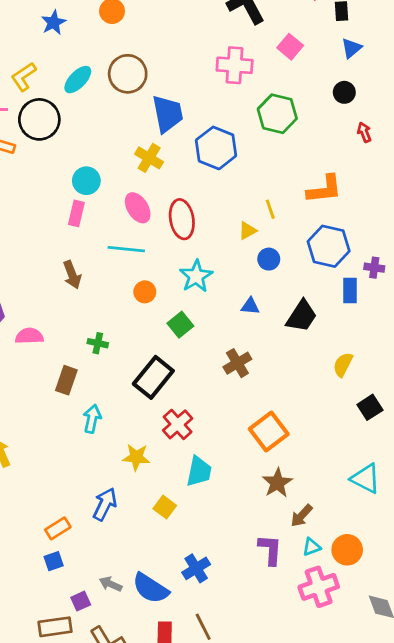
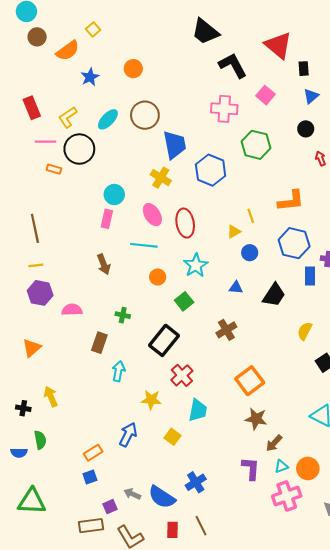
brown star: (277, 483) -> (256, 419), turned -30

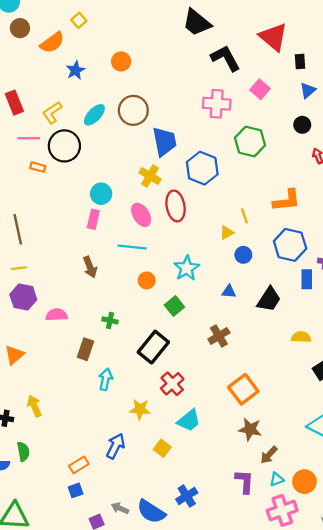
red ellipse: (185, 223) -> (176, 206), moved
yellow semicircle: (305, 331) -> (301, 337), turned 66
cyan trapezoid: (198, 410) -> (189, 420), turned 40

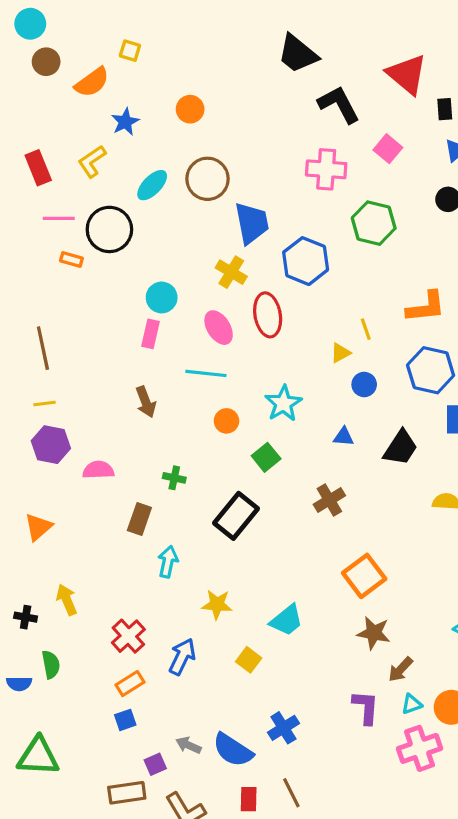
yellow square: (79, 20) -> (130, 51), turned -32
yellow L-shape: (52, 113) -> (92, 161), moved
red cross: (172, 384) -> (128, 636), moved

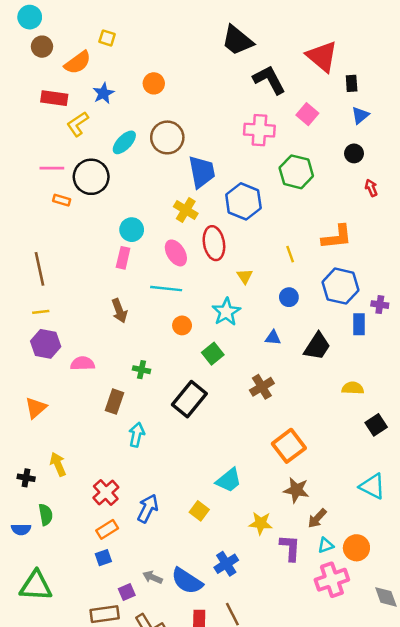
red rectangle: (38, 168) -> (54, 98), moved, turned -60
yellow triangle: (340, 353) -> (245, 276), moved, turned -35
yellow star: (217, 604) -> (261, 523), moved

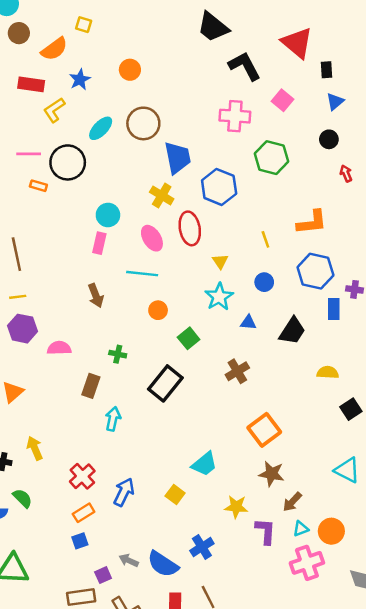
cyan star: (226, 312) -> (219, 297), moved
green semicircle: (46, 515) -> (23, 498), turned -35

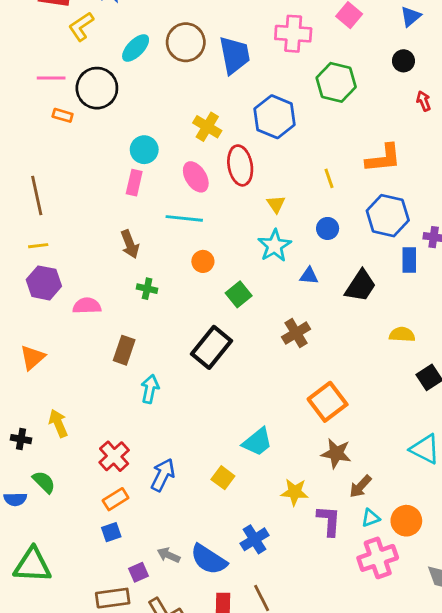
blue trapezoid: (178, 158) -> (234, 55), moved
green cross: (118, 354) -> (147, 289), moved

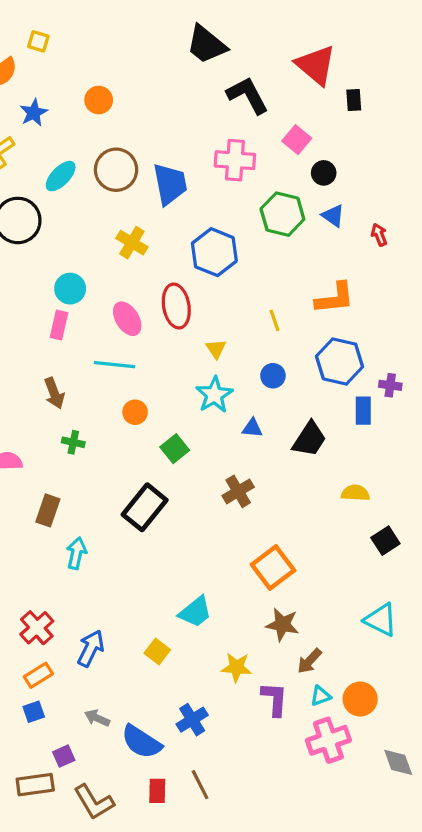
blue triangle: (411, 16) -> (333, 216), moved, turned -45
black circle: (403, 61) -> (324, 173), moved
yellow cross: (207, 127) -> (132, 243), moved
gray arrow: (169, 555) -> (97, 718), moved

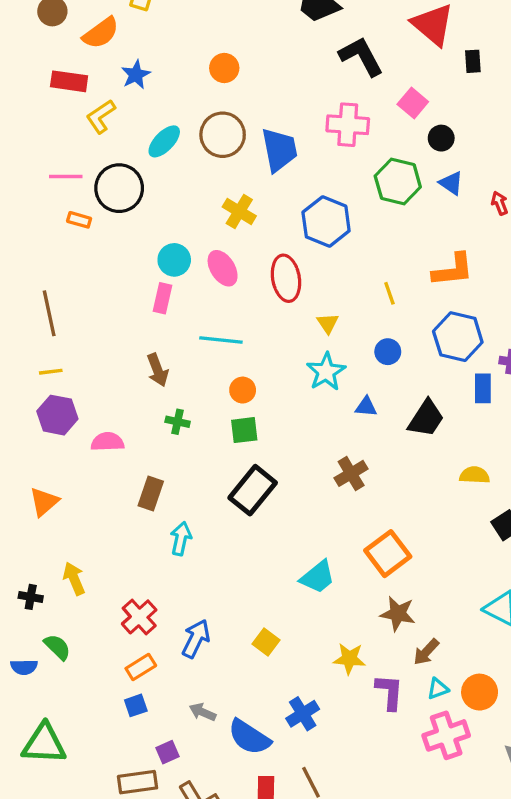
orange circle: (99, 100) -> (224, 68), moved
pink ellipse: (127, 319) -> (223, 268), moved
green square: (175, 449) -> (244, 430), moved, turned 32
cyan trapezoid: (195, 612) -> (318, 577), moved

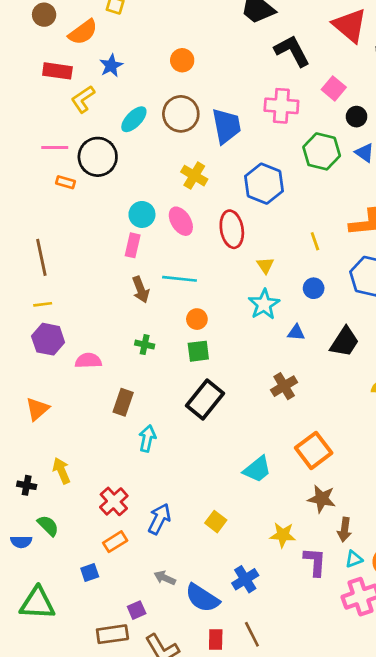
brown arrow: (158, 370) -> (141, 290), moved
brown arrow: (426, 652) -> (344, 530), turned -35
blue square: (136, 705) -> (90, 573), moved

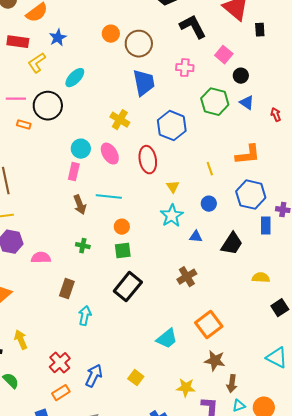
pink cross: (281, 106) -> (185, 68), size x0.7
brown circle: (181, 114) -> (139, 44), moved

